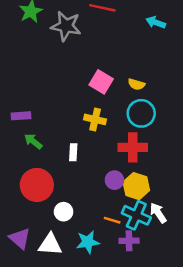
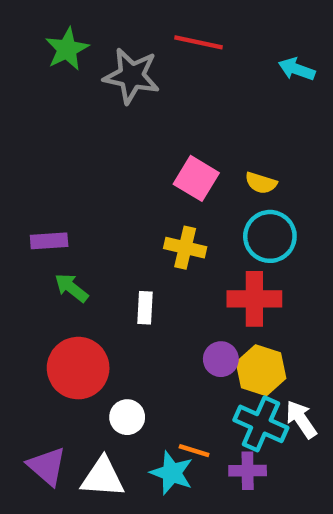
orange line: (112, 220) -> (194, 451), moved
cyan star: (88, 242) -> (172, 473), turned 30

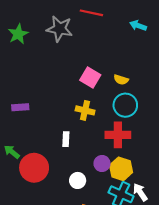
green star: (67, 49) -> (18, 34), moved
green arrow: (71, 288) -> (12, 152), moved
white circle: (127, 417) -> (78, 180), moved

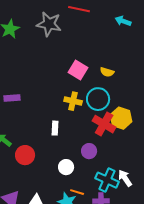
cyan circle: (125, 105) -> (98, 99), moved
red cross: (118, 135) -> (104, 124), turned 30
red circle: (34, 168) -> (25, 155), size x0.7
yellow hexagon: (121, 169) -> (121, 118), moved

